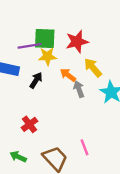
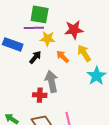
green square: (45, 39) -> (40, 14), moved
gray arrow: (79, 89) -> (51, 81), moved, size x1.5
red cross: (30, 124) -> (40, 95), moved, turned 32

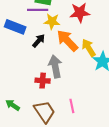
yellow arrow: (84, 53) -> (89, 48), moved
orange arrow: (63, 57) -> (67, 41), size x1.6

